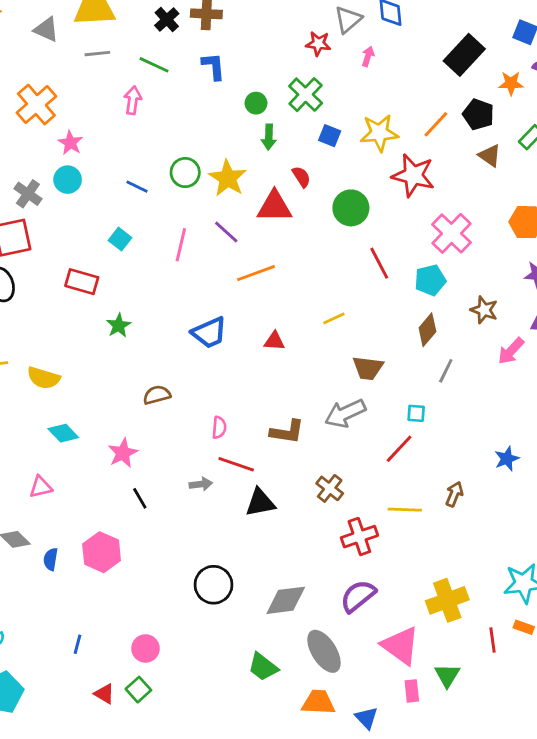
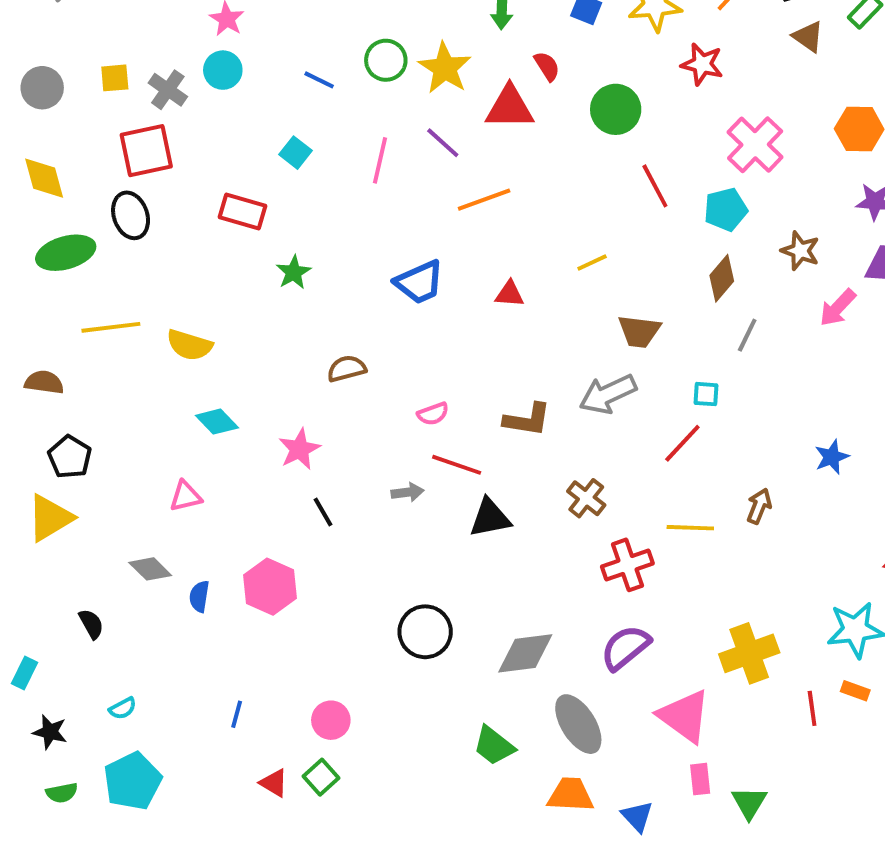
red star: (413, 175) -> (702, 64), size x0.7
pink semicircle: (219, 427) -> (433, 414), turned 65
green triangle: (447, 675) -> (749, 803), moved

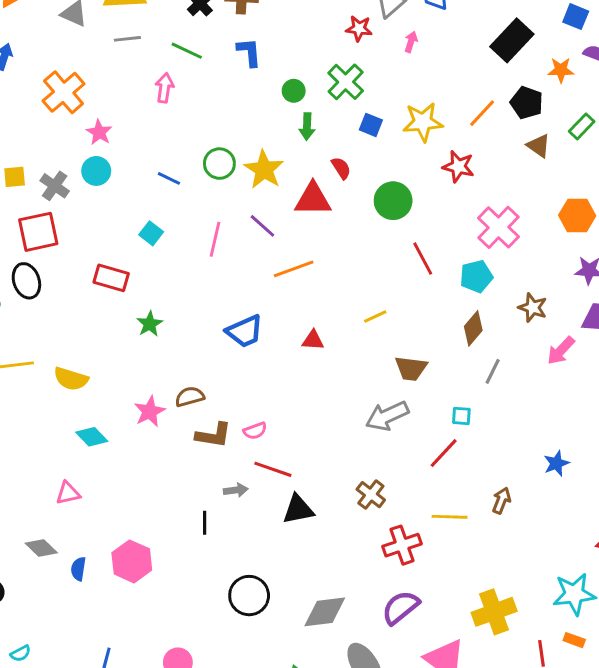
brown L-shape: (527, 420) -> (213, 435), moved
pink star: (299, 449) -> (150, 411), moved
black line: (323, 512) -> (205, 523), moved, turned 30

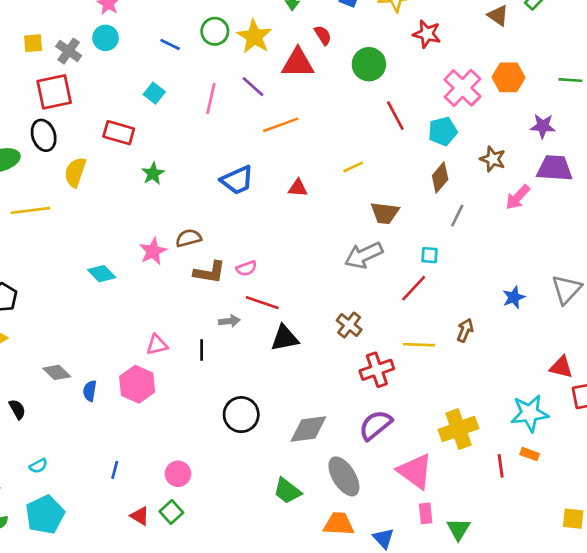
orange hexagon: (577, 216) -> (509, 77), moved
yellow semicircle: (71, 379) -> (75, 172), moved, turned 92
pink triangle: (68, 493) -> (157, 345), moved

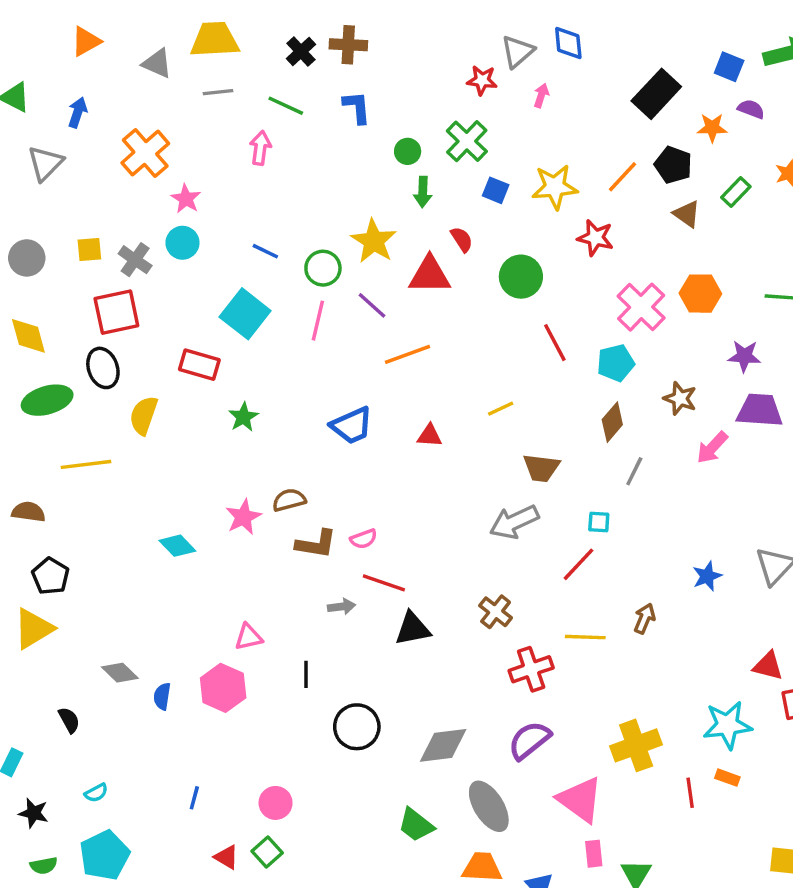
green circle: (215, 31) -> (323, 268), moved
cyan square: (154, 93) -> (245, 314), size x1.8
black line: (202, 350) -> (306, 674), moved

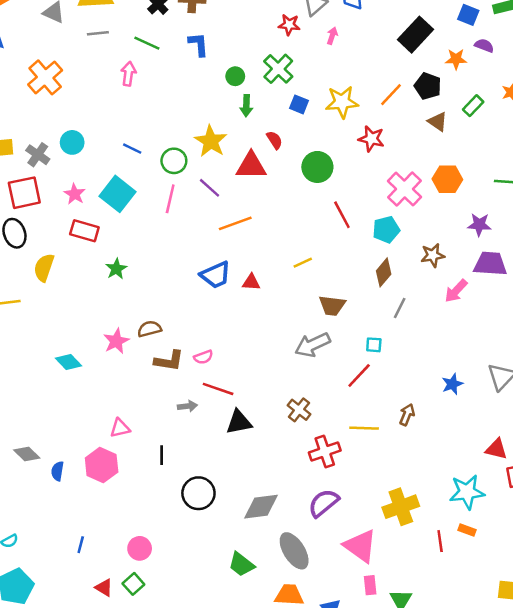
pink star: (186, 199) -> (75, 194), moved
brown star: (680, 398) -> (433, 255), turned -30
blue trapezoid: (352, 426) -> (216, 275), moved

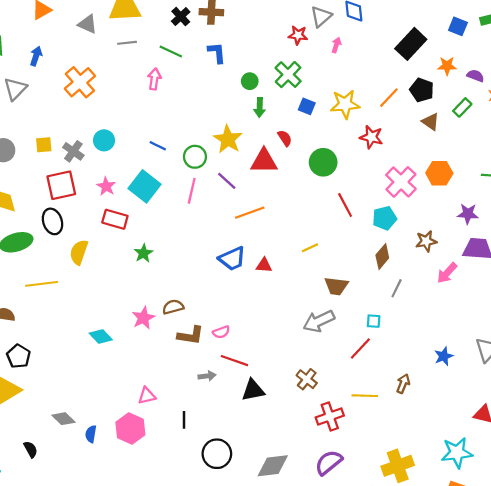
purple semicircle: (484, 46) -> (475, 76), moved

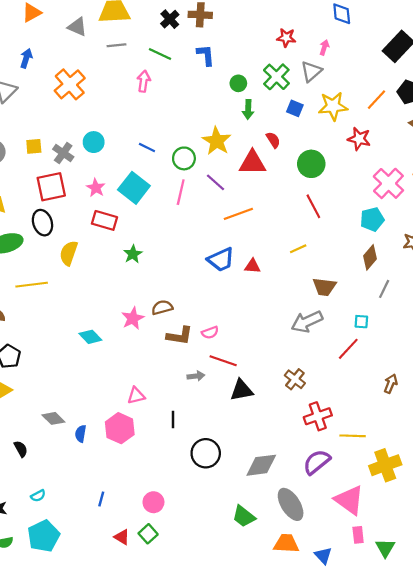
gray triangle: (321, 17) -> (311, 71), moved
red line: (345, 205) -> (313, 206), moved
yellow line: (365, 396) -> (353, 436), moved

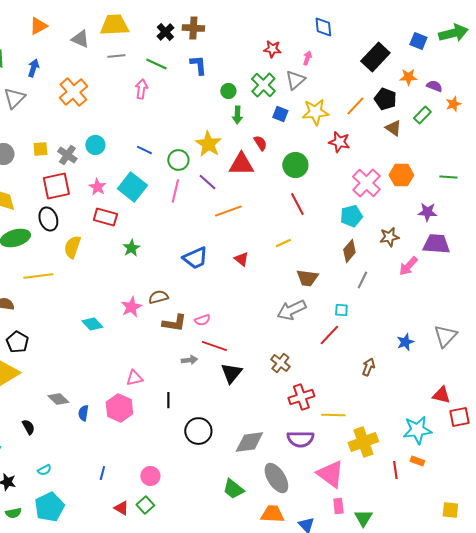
blue trapezoid: (221, 260) -> (195, 258), moved
red triangle: (252, 266) -> (241, 259), turned 35
black triangle: (242, 390) -> (231, 373), turned -40
purple semicircle: (317, 462) -> (300, 439), turned -140

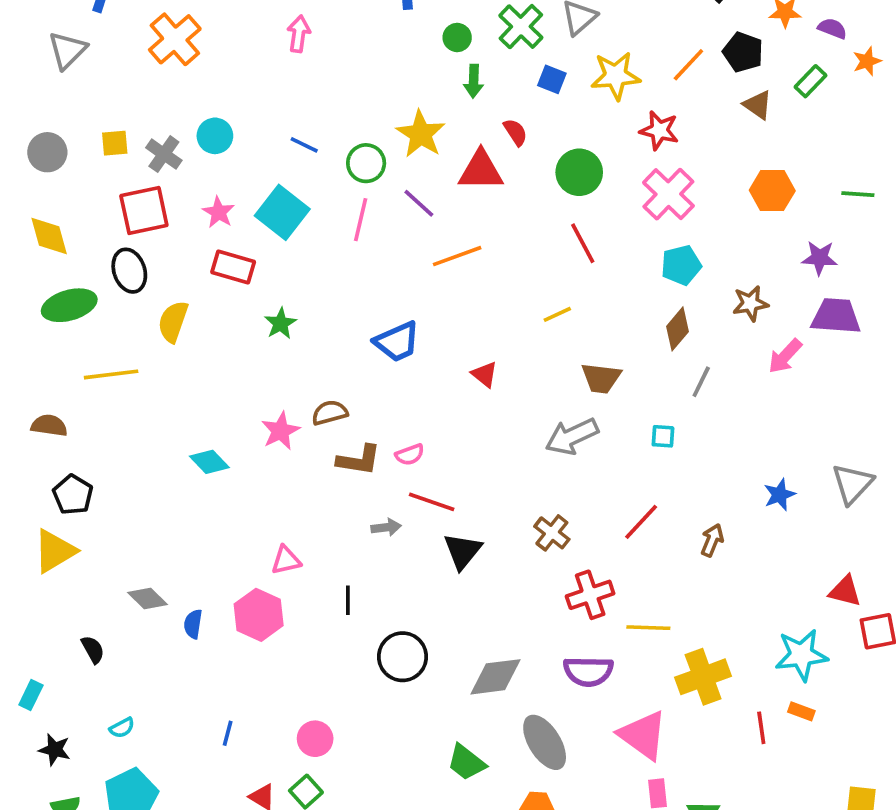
pink cross: (366, 183) -> (668, 194), moved
red triangle: (241, 259) -> (484, 374), moved
red line: (329, 335) -> (641, 522), moved

